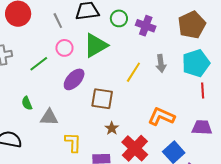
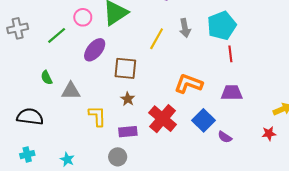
brown star: (112, 128) -> (128, 99), moved

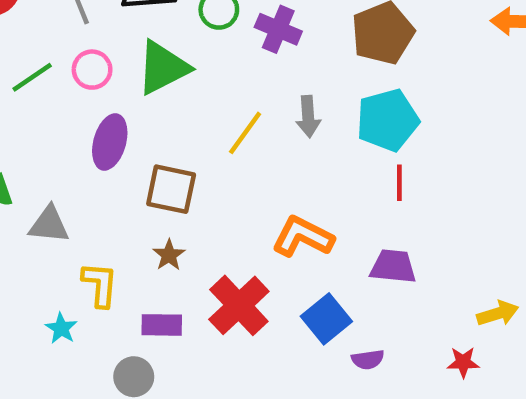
green line: (57, 35) -> (32, 77), moved
purple ellipse: (95, 50) -> (110, 142), turned -30
purple semicircle: (225, 137) -> (368, 359), turned -48
cyan star: (67, 159) -> (61, 328), moved

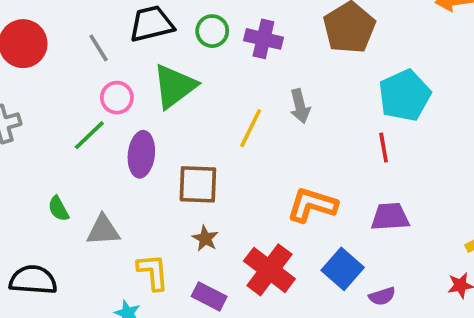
green line: (32, 77) -> (89, 135), moved
cyan pentagon: (388, 120) -> (405, 95), moved
purple rectangle: (162, 325) -> (209, 296), turned 36

